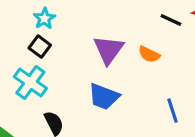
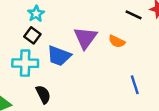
cyan cross: (30, 82) -> (25, 63), turned -35
blue trapezoid: (104, 97) -> (59, 56), moved

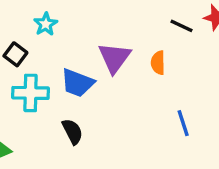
black square: (32, 35) -> (15, 54), moved
orange semicircle: (117, 41) -> (158, 63), turned 63
black semicircle: (43, 94) -> (72, 132), moved

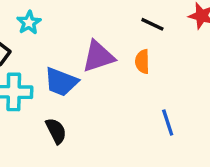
black line: (181, 26) -> (152, 24), moved
purple triangle: (114, 58) -> (98, 56), turned 36

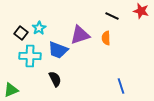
cyan star: (29, 23) -> (39, 28), moved
blue line: (168, 122) -> (121, 86), moved

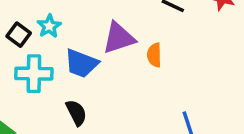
orange semicircle: (106, 38) -> (154, 55), moved

